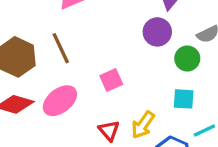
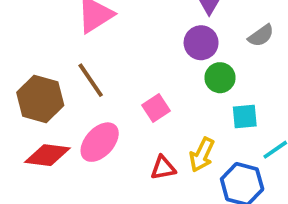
green circle: (187, 58) -> (220, 78), moved
red triangle: (109, 131) -> (163, 168), turned -50

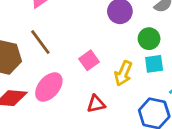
green circle: (220, 78) -> (149, 39), moved
yellow arrow: (202, 155) -> (123, 73), moved

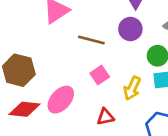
brown line: (40, 42) -> (91, 40), moved, turned -40

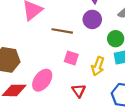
pink square: (100, 75) -> (71, 58), turned -32
red triangle: (105, 117) -> (79, 91), turned -48

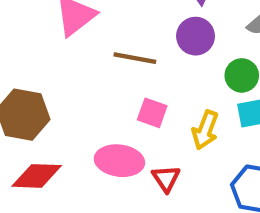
pink ellipse: (42, 80) -> (119, 161), moved, turned 60

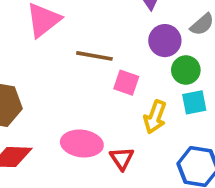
purple circle: (196, 36) -> (165, 41), moved
pink square: (152, 113) -> (126, 83), moved

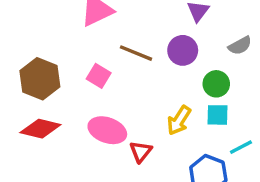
purple circle: (165, 41) -> (183, 50), moved
pink square: (126, 83) -> (99, 76), moved

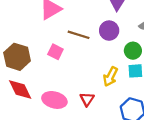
red diamond: (40, 129) -> (20, 89), turned 55
pink ellipse: (107, 130) -> (54, 100), moved

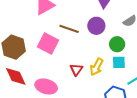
pink square: (55, 52) -> (48, 44), size x1.5
red triangle: (87, 99) -> (76, 70), moved

